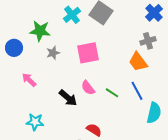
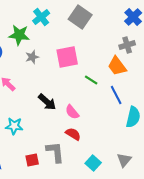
cyan cross: (72, 15) -> (41, 17), moved
pink semicircle: (88, 88) -> (72, 112), moved
green line: (112, 93) -> (91, 80), moved

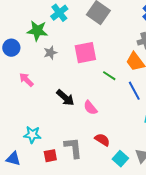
cyan star: (14, 126) -> (32, 135), moved
red semicircle: (73, 134) -> (102, 140), moved
cyan square: (93, 163) -> (120, 159), moved

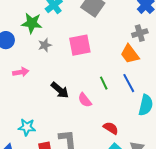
green line: (109, 76) -> (104, 83), moved, turned 32
pink arrow: (26, 80) -> (21, 72), turned 126
red semicircle: (102, 140) -> (111, 128), moved

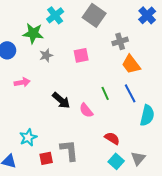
gray cross: (140, 33) -> (120, 41), moved
pink square: (80, 45) -> (81, 55), size x0.7
cyan star: (27, 127) -> (28, 137), turned -30

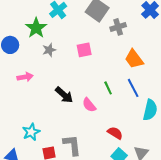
green star: (33, 33) -> (36, 28), turned 30
gray cross: (120, 41) -> (118, 27), moved

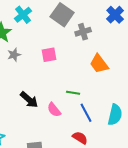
green line: (108, 88) -> (73, 93), turned -56
blue line: (133, 88) -> (86, 113), moved

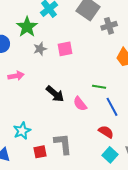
pink square: (49, 55) -> (65, 49), moved

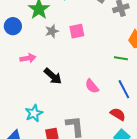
green line: (99, 87) -> (121, 58), moved
black arrow: (55, 94) -> (53, 76), moved

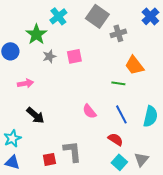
black arrow: (53, 76) -> (35, 115), moved
cyan star: (34, 113) -> (12, 138), moved

